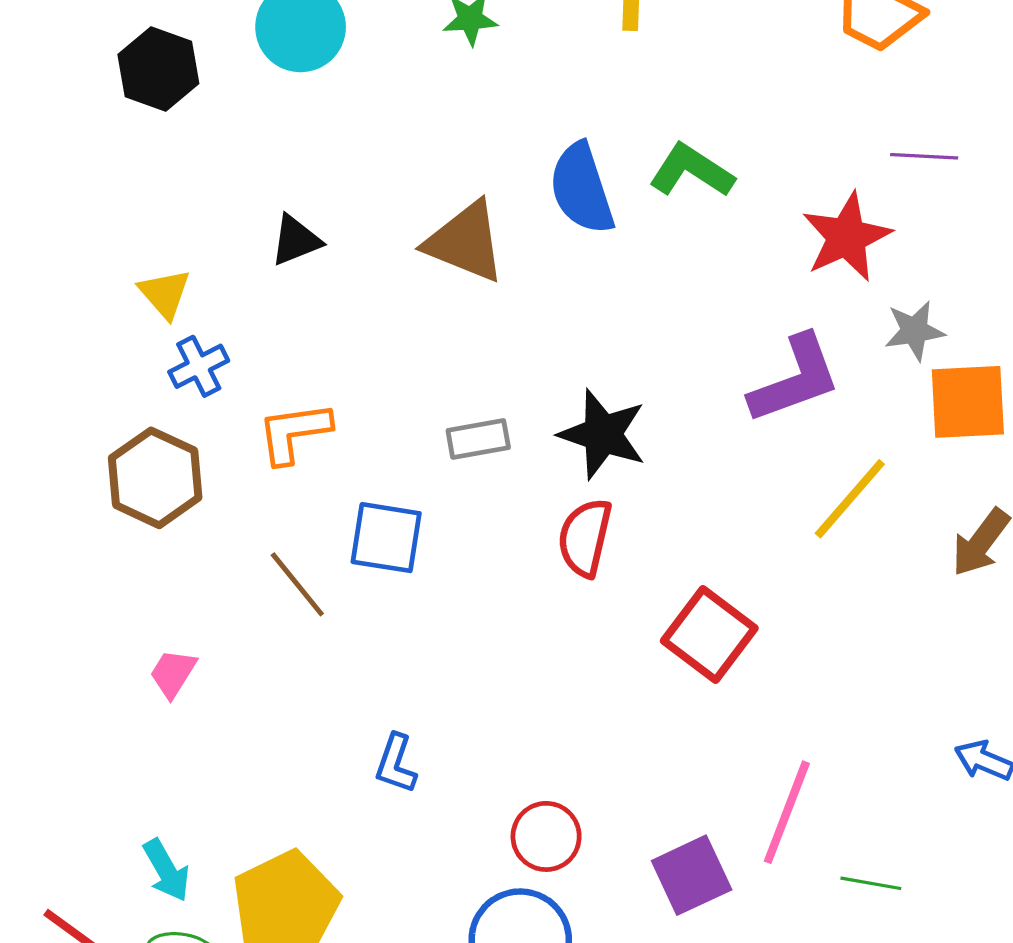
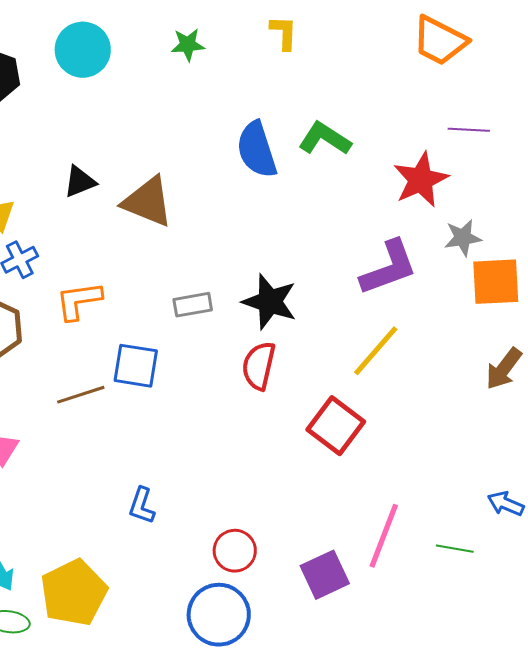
brown triangle: (465, 242) -> (148, 202), moved
yellow line: (850, 499) -> (376, 351), moved
brown line: (297, 584) -> (81, 395), turned -69
green line: (871, 883) -> (455, 549), moved

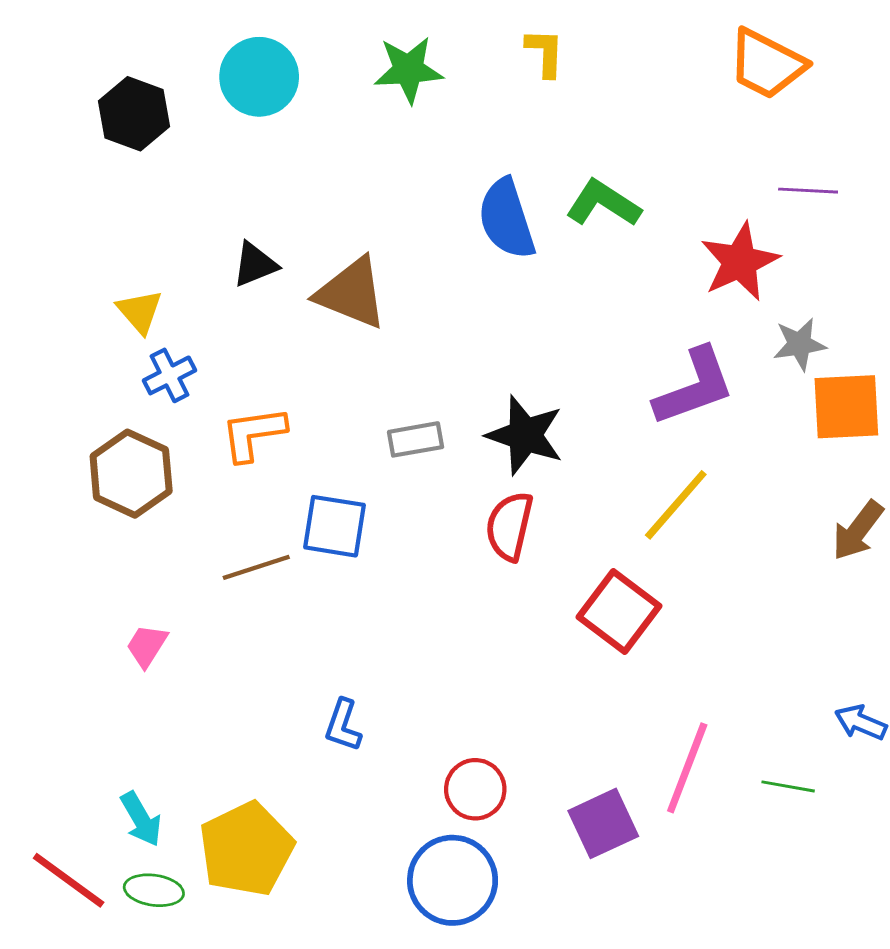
green star: (188, 45) -> (408, 70), size x1.4

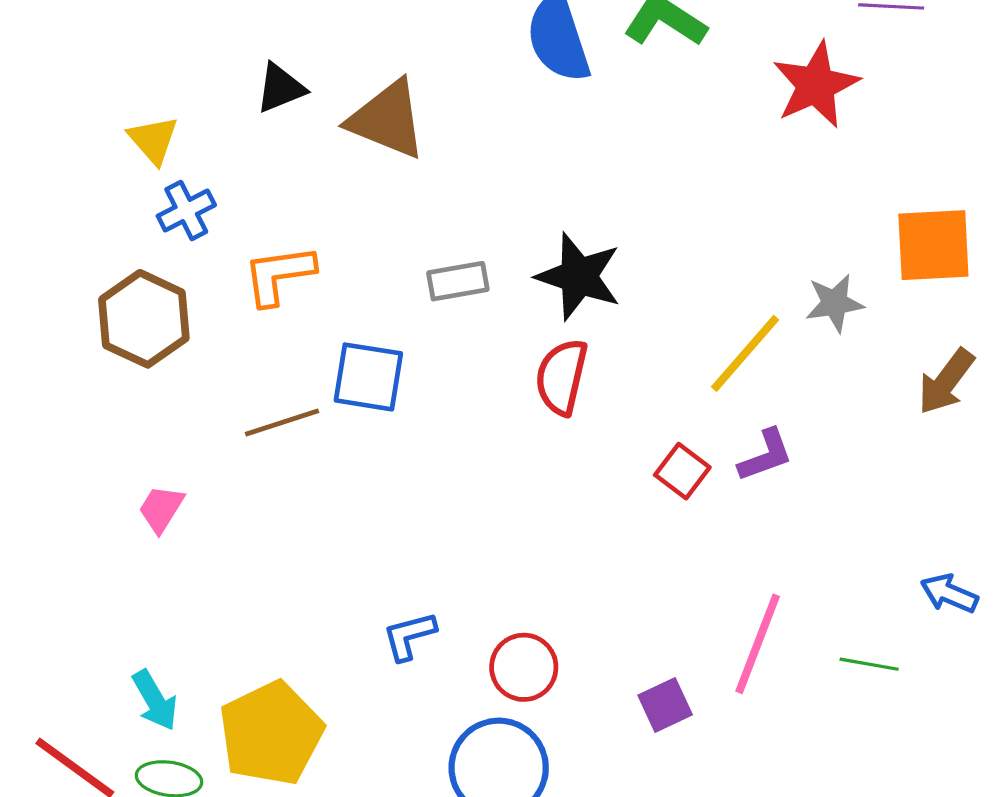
gray star: (800, 344) -> (835, 303), moved
purple L-shape: (694, 387) -> (766, 455), moved, size x0.6
red square: (619, 612) -> (682, 471), size x0.6
blue L-shape: (343, 725) -> (409, 636), moved, turned 56
purple square: (603, 823) -> (665, 705), size x0.7

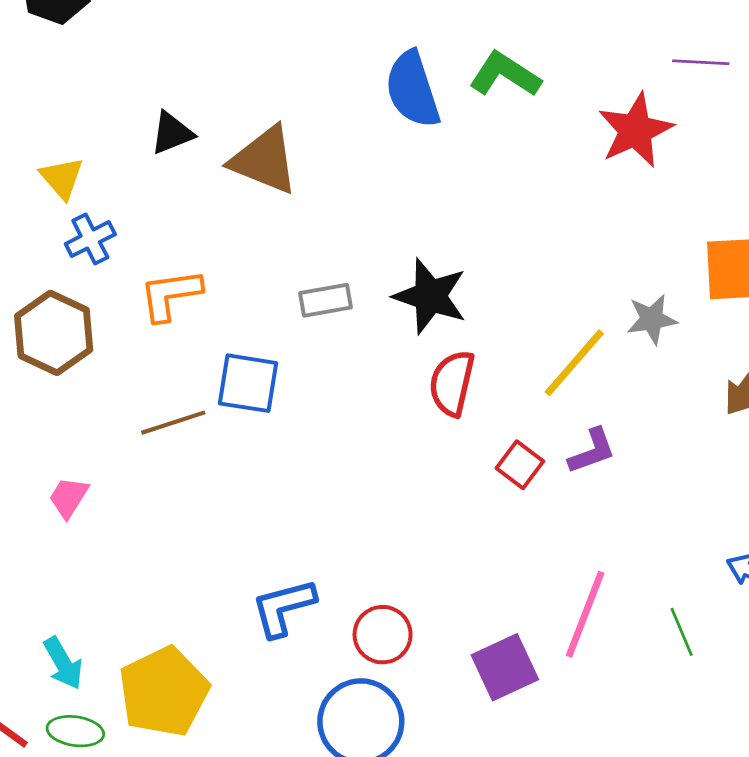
red semicircle: (561, 377) -> (452, 383), moved
blue L-shape: (409, 636) -> (283, 607), size x1.4
green line: (869, 664) -> (682, 632), turned 57
purple square: (665, 705) -> (505, 667), size x1.4

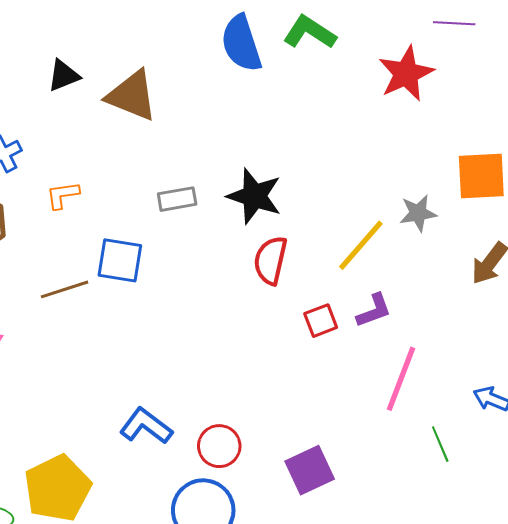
orange L-shape: (171, 295) -> (63, 195), size x0.7
red square: (520, 465) -> (321, 321), turned 32
blue L-shape: (283, 607) -> (146, 426), turned 52
pink line: (585, 614) -> (401, 379), moved

